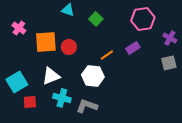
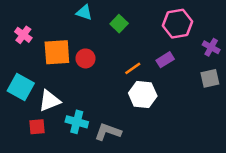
white triangle: (51, 76) -> (49, 101), moved
white hexagon: (93, 76) -> (143, 95), moved
cyan square: (17, 82) -> (21, 87), moved, turned -30

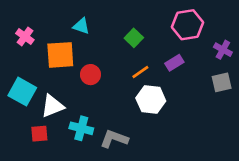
cyan triangle: (84, 12) -> (81, 26), moved
green square: (119, 24) -> (134, 38), moved
red circle: (85, 58) -> (90, 75), moved

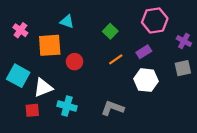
white hexagon: (151, 99) -> (146, 80), moved
gray L-shape: (114, 139) -> (112, 108), moved

